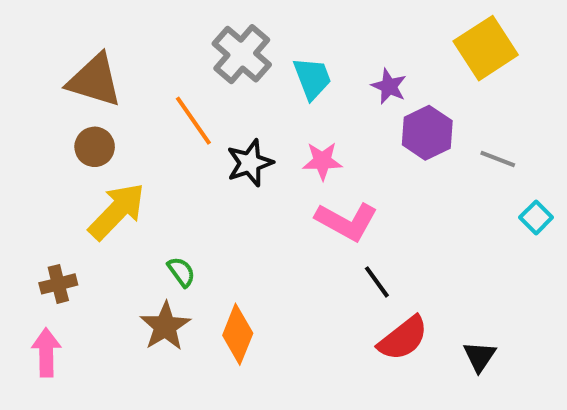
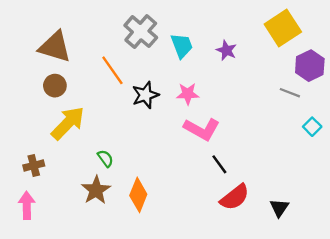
purple hexagon: (427, 133) -> (310, 66), moved

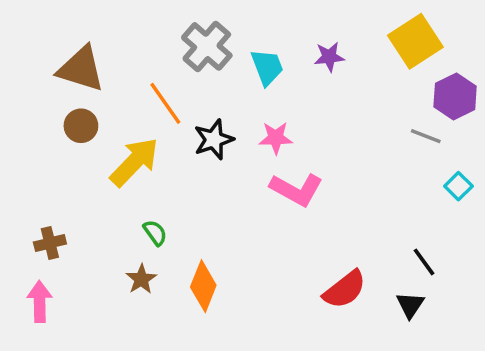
purple star: (226, 50) -> (329, 57), moved, turned -30
yellow arrow: (68, 123) -> (134, 162), moved
black line: (219, 164) -> (424, 262), moved
brown star: (96, 190) -> (141, 279), size x0.7

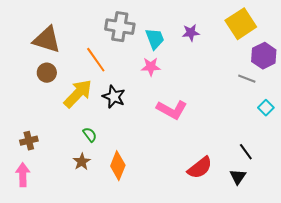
gray cross: (207, 46) -> (120, 27), turned -32
pink star: (276, 138) -> (151, 67), moved
black star: (214, 140) -> (114, 97), moved, turned -30

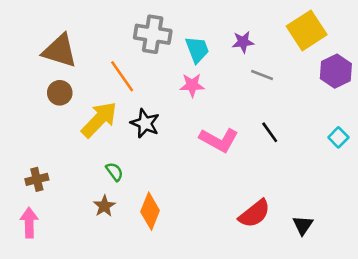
gray line: (247, 79) -> (262, 75), moved
black line: (246, 152) -> (270, 132), moved

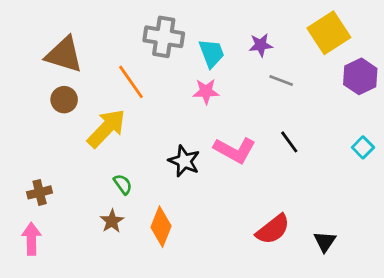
black star: (145, 123) -> (184, 161), moved

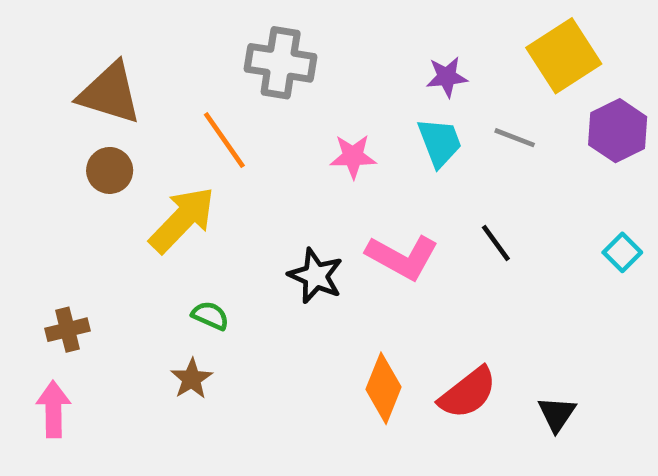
cyan trapezoid: (212, 53) -> (440, 142), moved
gray line: (281, 81) -> (515, 138), moved
green semicircle: (123, 184) -> (210, 316), turned -30
orange diamond: (161, 227) -> (384, 388), moved

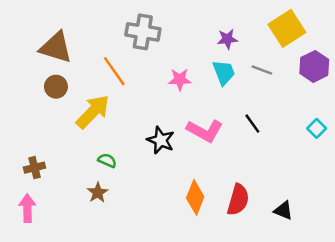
red semicircle: (468, 393) -> (238, 200), turned -36
black triangle: (557, 414) -> (283, 210), turned -42

